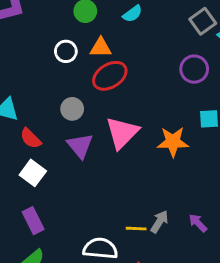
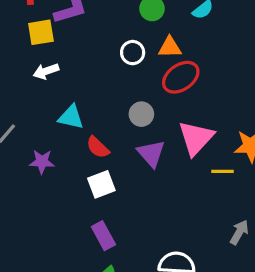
white square: (33, 173) -> (101, 184), turned 35
yellow line: (136, 229) -> (222, 171), moved

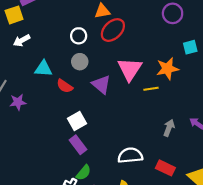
white circle: (133, 53) -> (79, 36), moved
gray circle: (141, 114) -> (80, 62), moved
purple star: (42, 162) -> (18, 102), moved
white square: (101, 184) -> (77, 121), moved

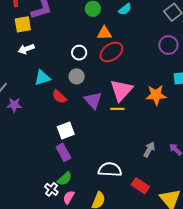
cyan triangle: (43, 69) -> (42, 78), turned -30
yellow line: (151, 89) -> (117, 109), moved

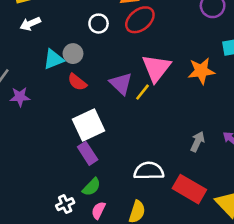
gray circle: (77, 76) -> (73, 54), moved
yellow line: (117, 109) -> (143, 92), moved, turned -48
white square: (66, 131) -> (89, 125), size x1.4
red rectangle: (140, 186) -> (189, 189), size x1.4
white cross: (51, 189) -> (65, 204), moved, turned 32

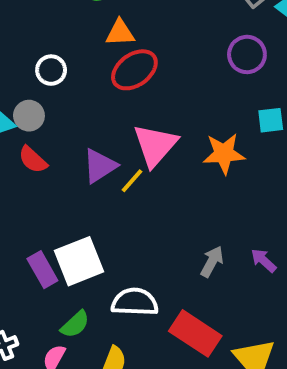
white circle: (99, 24) -> (51, 70), moved
purple triangle: (121, 84) -> (100, 166), turned 40
white square: (89, 125) -> (79, 261), moved
green semicircle: (92, 187) -> (75, 324), moved

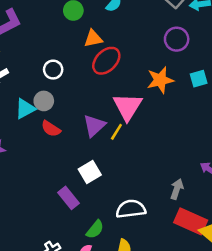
orange star: (224, 154) -> (160, 80), moved
white square: (79, 261) -> (90, 172), moved, size x0.7
gray arrow: (212, 262) -> (177, 189), moved
red rectangle: (195, 333) -> (191, 221), moved

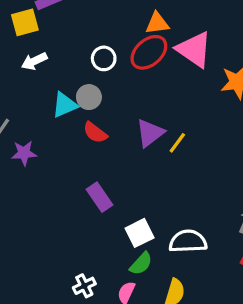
red ellipse: (106, 61) -> (149, 52), moved
pink triangle: (127, 107) -> (194, 49), moved, turned -32
white square: (90, 172) -> (140, 233), moved
purple rectangle: (69, 198) -> (100, 197), moved

